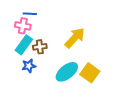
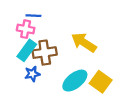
yellow arrow: (75, 38) -> (84, 42), turned -100
brown cross: (40, 47) -> (45, 53), size x1.5

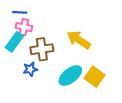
blue line: (33, 16) -> (20, 12), moved
cyan rectangle: (27, 50) -> (14, 42), moved

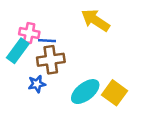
blue line: (20, 12) -> (47, 41), moved
yellow arrow: (79, 40) -> (95, 20), moved

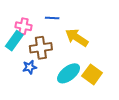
yellow arrow: (95, 20) -> (77, 38), moved
blue line: (47, 41) -> (52, 18), moved

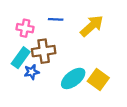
yellow arrow: (77, 38) -> (92, 26), moved, turned 105
cyan rectangle: (14, 41) -> (21, 58), moved

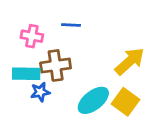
yellow arrow: (92, 26) -> (130, 61), moved
cyan rectangle: (21, 58) -> (26, 74), turned 55

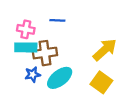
cyan rectangle: (26, 74) -> (26, 47), moved
cyan ellipse: (93, 100) -> (60, 78), moved

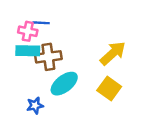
blue line: (57, 20) -> (41, 23), moved
blue star: (33, 74) -> (35, 105), moved

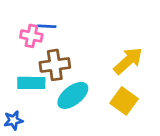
cyan rectangle: (28, 51) -> (31, 83), moved
blue star: (35, 105) -> (13, 120), moved

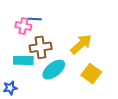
yellow arrow: (128, 61) -> (81, 44), moved

